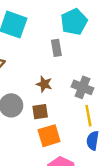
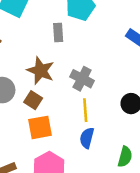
brown star: (44, 84) -> (41, 71), size x1.5
brown square: (40, 112) -> (33, 100), turned 35

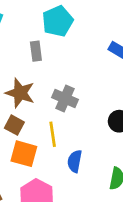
yellow line: (85, 110) -> (53, 134), moved
orange square: (40, 127) -> (24, 154), turned 30

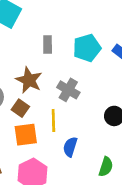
cyan pentagon: (58, 21) -> (87, 48), moved
orange square: (24, 154) -> (26, 135), turned -30

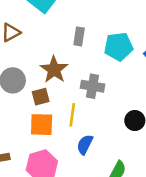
gray cross: (68, 90) -> (93, 86), turned -30
brown square: (20, 108) -> (41, 97), turned 30

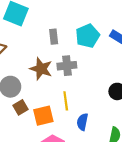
gray cross: (93, 86) -> (67, 66), moved
brown square: (41, 97) -> (20, 107), moved

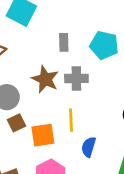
cyan pentagon: (88, 36) -> (104, 45), turned 30

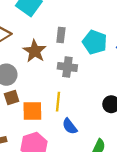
brown star: (45, 79) -> (35, 51), moved
blue semicircle: (89, 147) -> (70, 126), turned -63

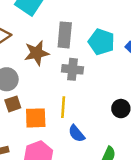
gray rectangle: (61, 35) -> (65, 35), size x1.5
brown star: (35, 51) -> (37, 53), turned 30

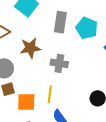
gray rectangle: (65, 35) -> (60, 22), moved
cyan pentagon: (101, 42) -> (87, 28), moved

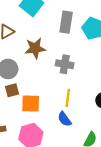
yellow line: (50, 94) -> (68, 98), moved

